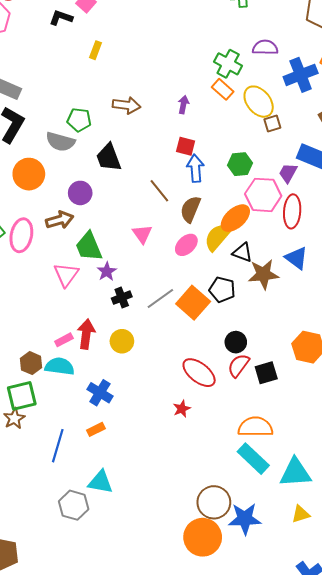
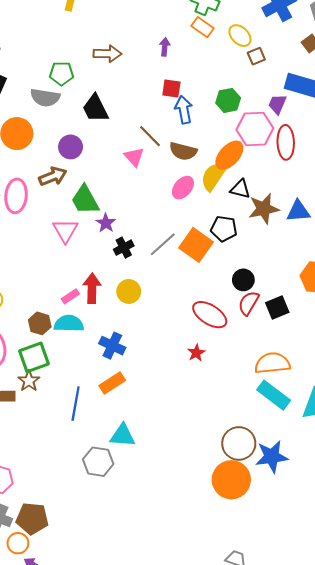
yellow ellipse: (259, 102) -> (240, 36), size x0.7
brown semicircle: (190, 209) -> (183, 151), turned -92
pink triangle: (142, 234) -> (134, 157), moved
blue triangle: (296, 258) -> (298, 211), moved, turned -35
orange rectangle: (96, 429) -> (112, 383), size x1.4

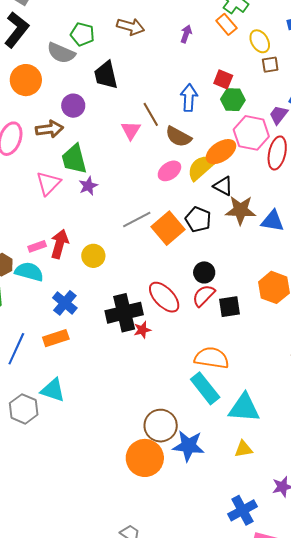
red square: (171, 89) -> (223, 79), moved
black cross: (124, 248) -> (124, 313), moved, size x1.8

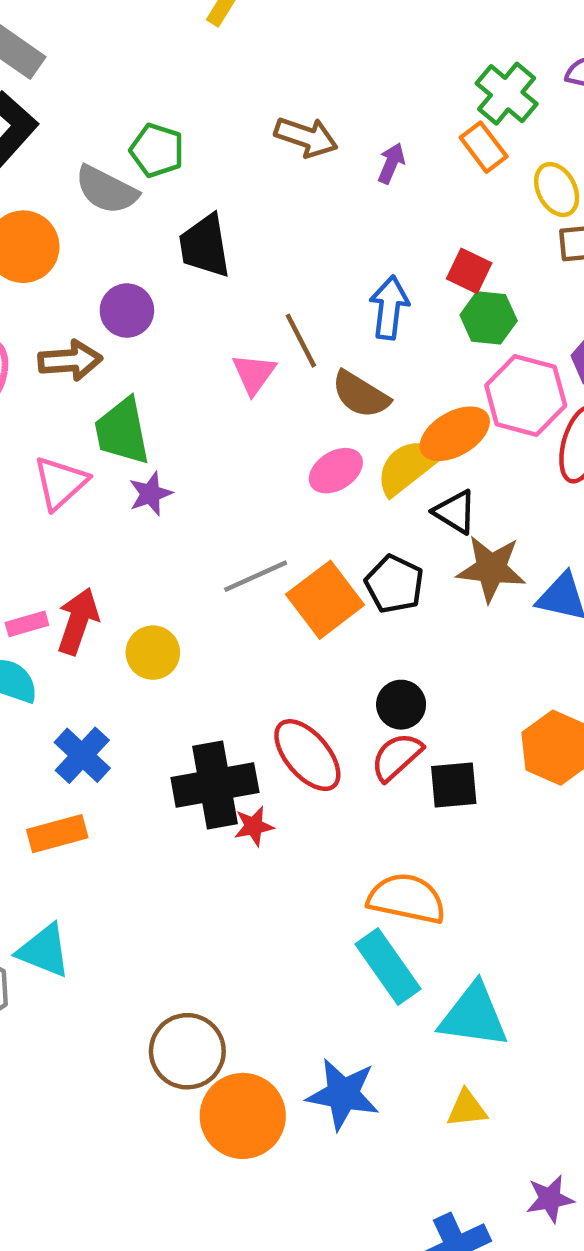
brown arrow: (131, 27) -> (306, 137), moved
brown circle: (161, 426) -> (187, 1051), moved

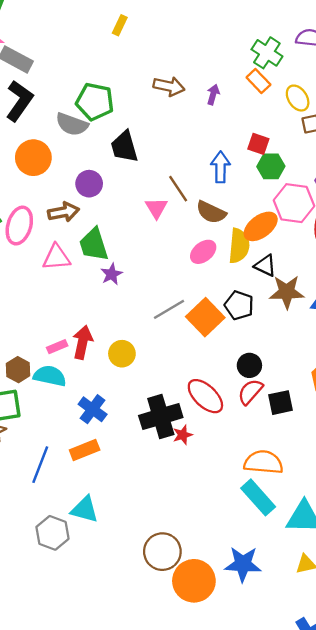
green pentagon: (157, 150) -> (95, 102), size x1.4
yellow semicircle: (408, 467) -> (239, 246), turned 140
pink triangle: (60, 483) -> (56, 257), moved, turned 44

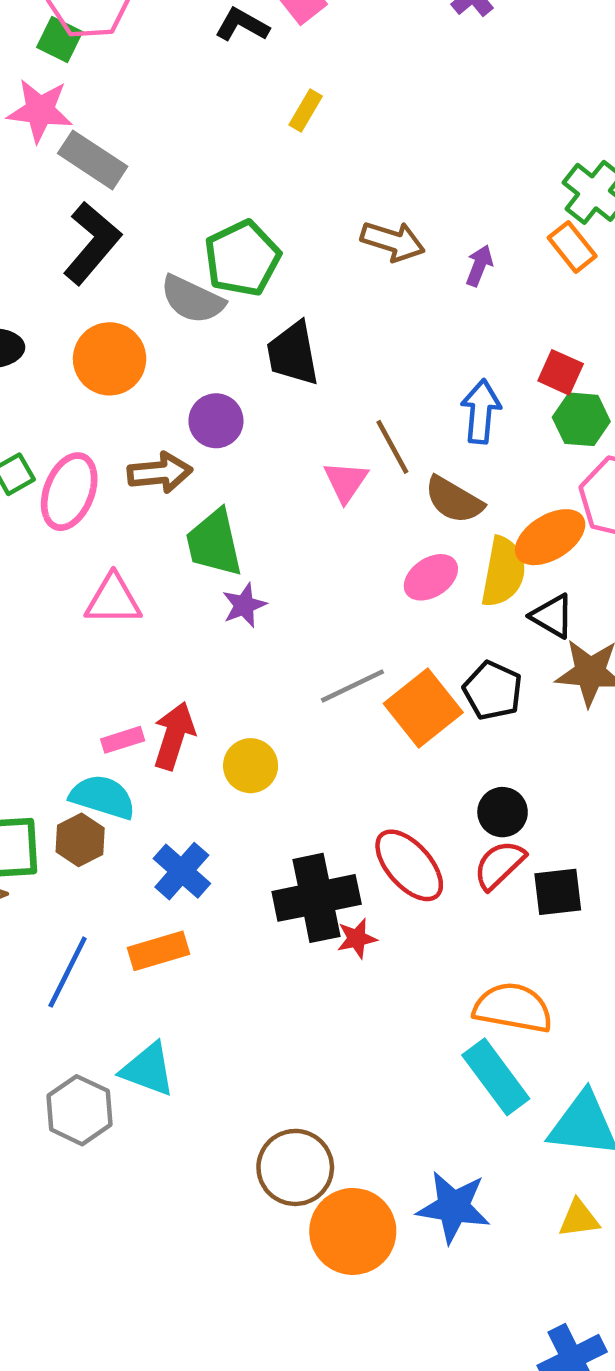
green pentagon: (95, 102) -> (242, 258), turned 30
pink triangle: (56, 257) -> (113, 600), moved
brown hexagon: (18, 370) -> (80, 840), moved

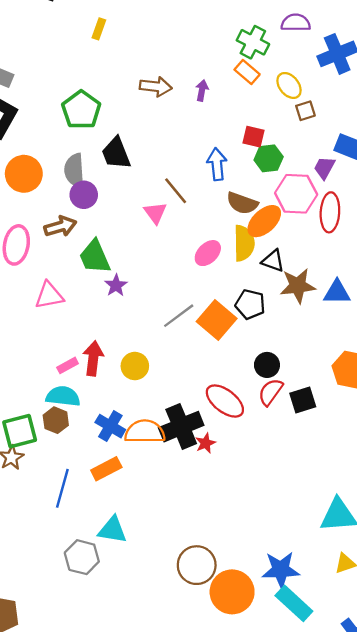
gray semicircle: (192, 299) -> (74, 170), moved, turned 72
brown semicircle: (454, 500) -> (242, 203), moved
orange semicircle: (513, 1008) -> (145, 432), moved
cyan rectangle: (496, 1077) -> (294, 603), moved

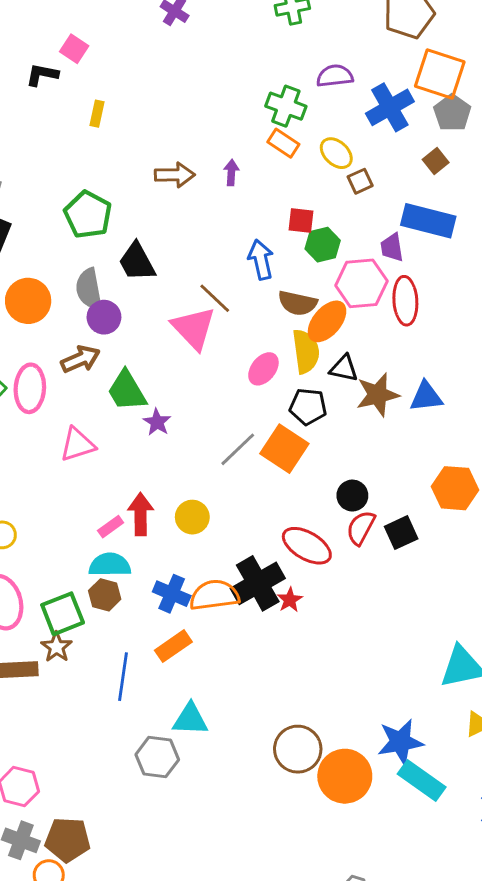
purple trapezoid: (324, 168) -> (392, 247), turned -30
pink triangle: (155, 213) -> (194, 328), size x1.6
black pentagon: (250, 304) -> (308, 407), moved

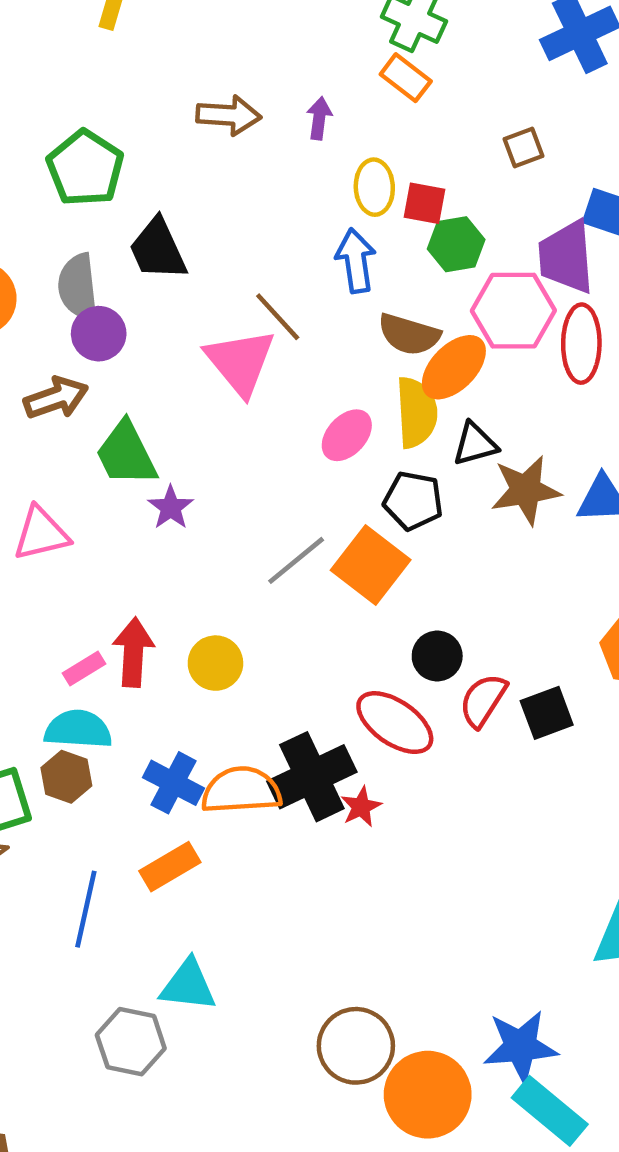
yellow ellipse: (336, 153) -> (374, 187), moved, turned 40
purple trapezoid: (392, 247) -> (566, 257), size x1.6
black triangle: (344, 368) -> (475, 444), turned -32
black circle: (352, 496) -> (437, 656), moved

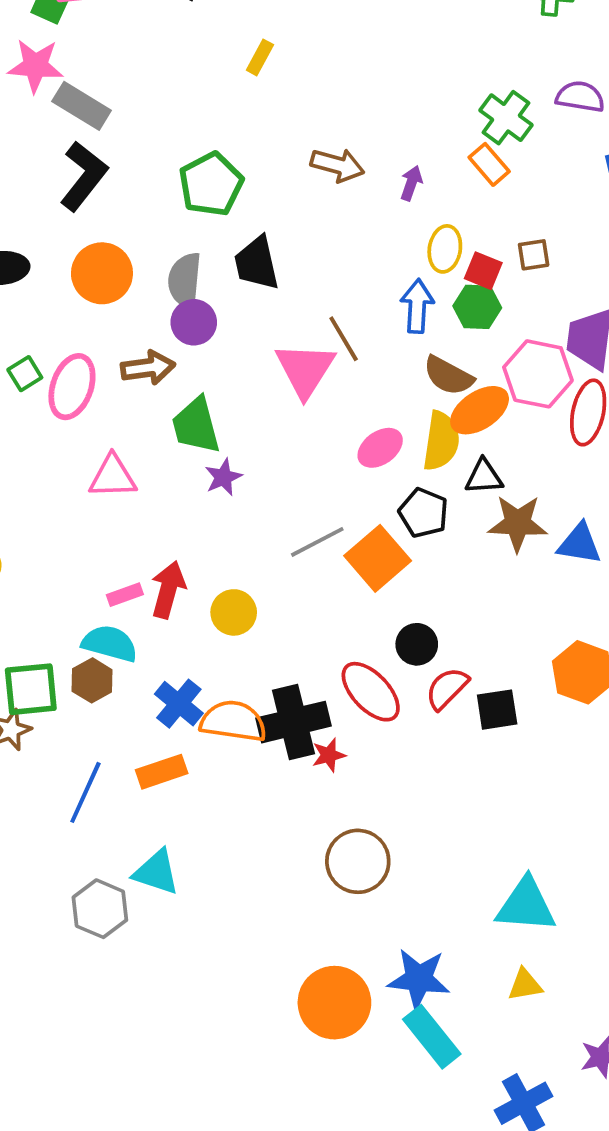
brown square: (523, 148) -> (534, 255), moved
green hexagon: (456, 244) -> (477, 307), moved
brown circle: (356, 1046) -> (358, 861), moved

